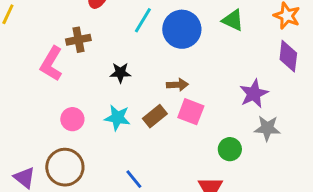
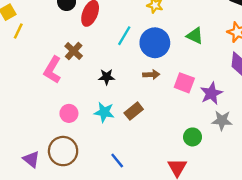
brown cross: (78, 40) -> (74, 51), turned -36
brown arrow: (177, 85) -> (151, 75), moved
pink square: (191, 112) -> (184, 83), moved

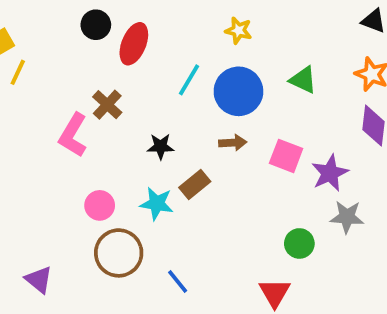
brown rectangle: (134, 111) -> (195, 185), moved
brown circle: (63, 151) -> (119, 253), moved

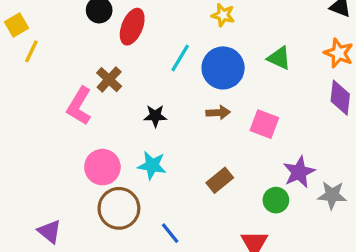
purple star: (330, 173) -> (299, 172), moved
brown rectangle: (195, 185) -> (220, 180), moved
pink circle: (100, 205) -> (102, 167), size x1.4
gray star: (347, 217) -> (332, 195), moved

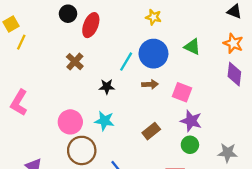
cyan line: (180, 58) -> (126, 62), moved
pink L-shape: (79, 106) -> (19, 103), moved
purple star: (299, 172) -> (191, 121), moved, turned -30
gray star: (332, 195) -> (228, 153), moved

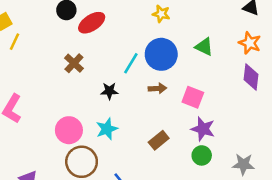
red ellipse: (91, 25) -> (92, 23), turned 35
cyan star: (104, 121) -> (107, 129), turned -30

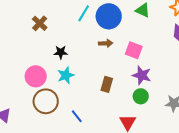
cyan line: (131, 63) -> (84, 13), moved
black star: (109, 91) -> (61, 52), moved
brown rectangle: (159, 140) -> (107, 84), turned -35

